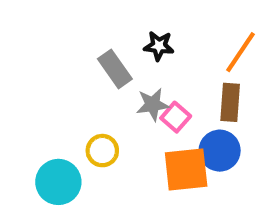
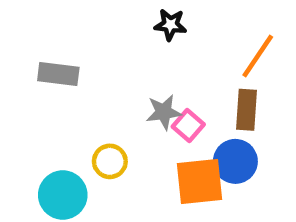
black star: (159, 46) -> (170, 25), moved
gray rectangle: (115, 69) -> (58, 74), moved, turned -48

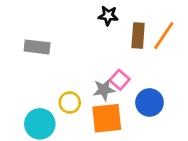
brown rectangle: (247, 110) -> (138, 36), moved
gray star: (164, 112) -> (104, 90), moved
orange square: (199, 182) -> (107, 118), moved

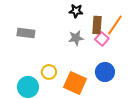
pink square: (120, 80) -> (102, 39), moved
gray star: (104, 90) -> (76, 38), moved
orange square: (107, 118) -> (75, 83), turned 30

